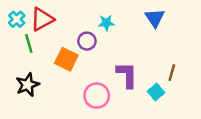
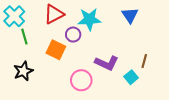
cyan cross: (17, 19) -> (14, 16), size x1.5
red triangle: (42, 19) -> (54, 14), moved
cyan star: (106, 23) -> (89, 19), size x1.6
purple L-shape: (127, 75) -> (107, 63), turned 115

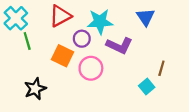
purple L-shape: (107, 63) -> (119, 46), moved
black star: (23, 71) -> (35, 89), moved
pink circle: (81, 80) -> (91, 68), moved

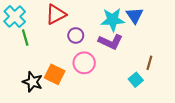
cyan star: (100, 22) -> (113, 20), moved
orange square: (62, 56) -> (55, 74), moved
black star: (35, 89) -> (33, 82), turned -30

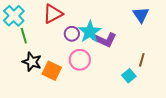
blue triangle: (135, 15) -> (141, 15), moved
cyan star: (113, 20) -> (90, 32), moved, turned -30
black star: (33, 82) -> (32, 62), moved

